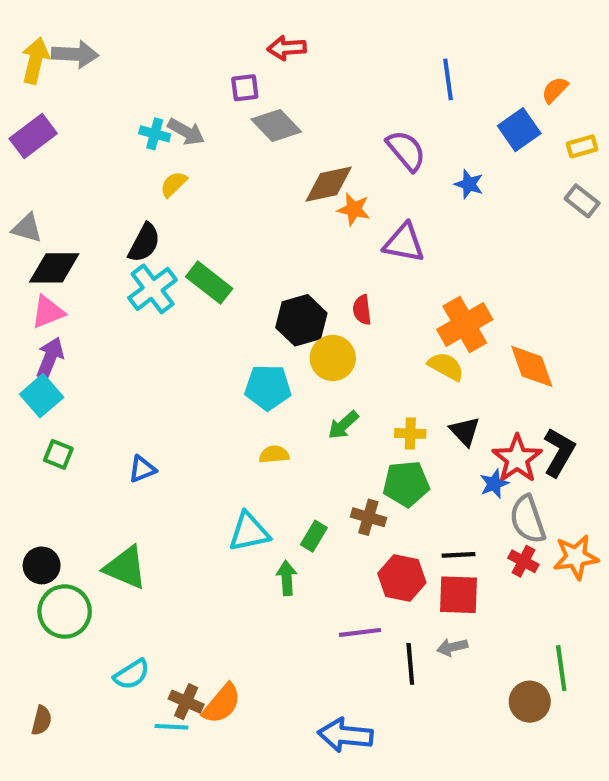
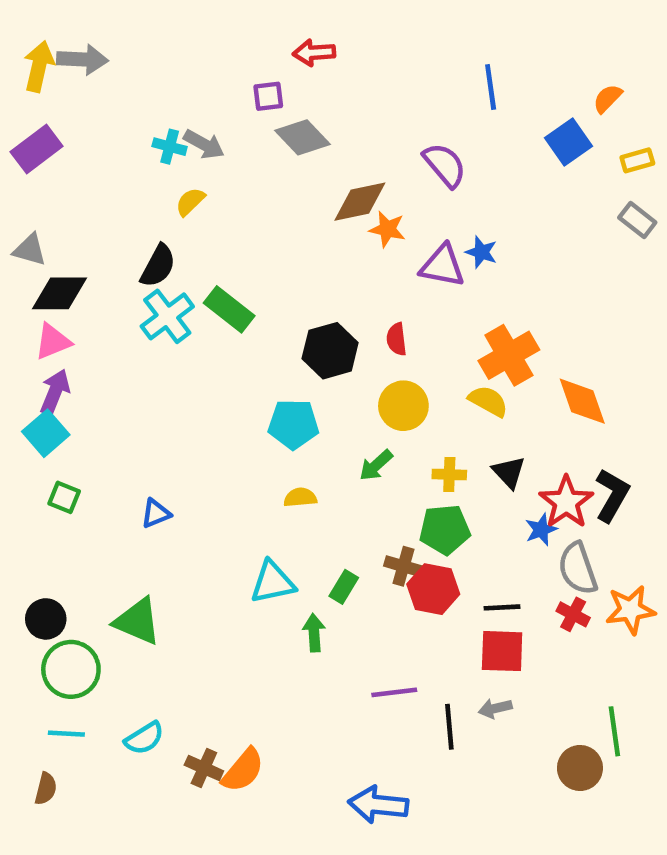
blue star: (469, 184) -> (481, 252), moved
yellow circle: (333, 358) -> (403, 406), moved
red hexagon: (402, 578) -> (433, 589), moved
cyan line: (171, 727) -> (66, 734), moved

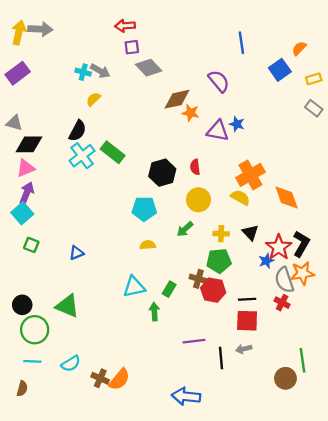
red arrow: (314, 53) -> (125, 26), moved
orange star: (630, 610) -> (302, 273), moved

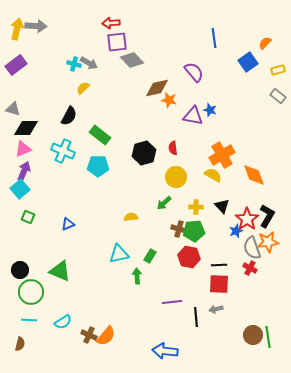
purple square: (132, 47) -> (117, 42), size x1.5
cyan cross: (82, 156) -> (63, 151), moved, turned -30
cyan pentagon: (144, 209) -> (98, 166), moved
brown cross: (198, 279) -> (179, 229), moved
green line: (302, 360) -> (268, 337), moved

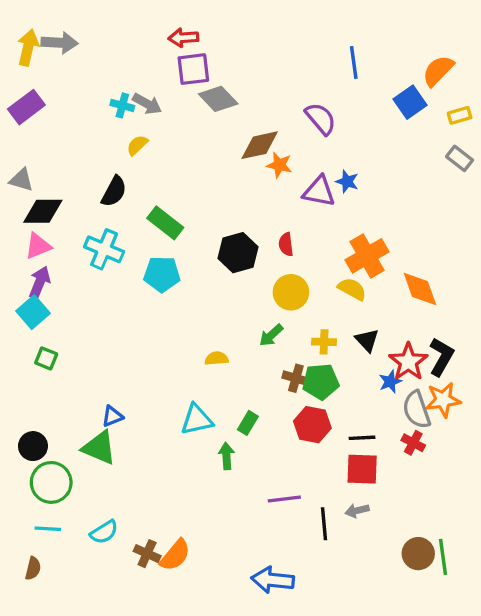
orange semicircle: (265, 43) -> (438, 71), size x1.5
blue triangle: (68, 224) -> (112, 416), moved

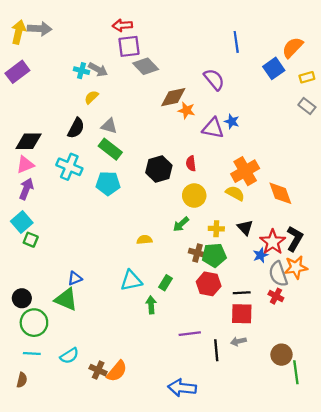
gray triangle: (21, 180) -> (109, 126), moved
cyan square: (33, 312) -> (22, 222), moved
brown circle: (418, 554) -> (281, 355), moved

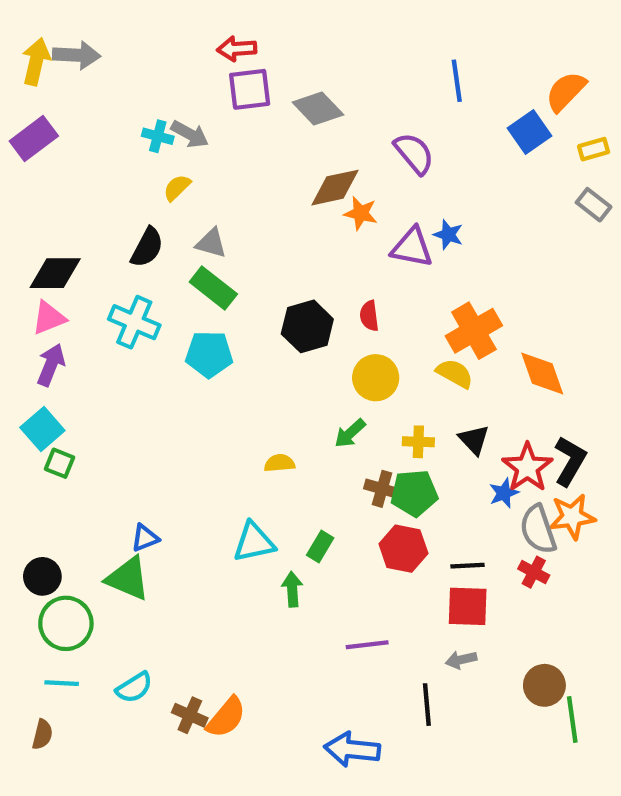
gray diamond: (146, 66) -> (318, 109), moved
black line: (216, 350) -> (427, 705), moved

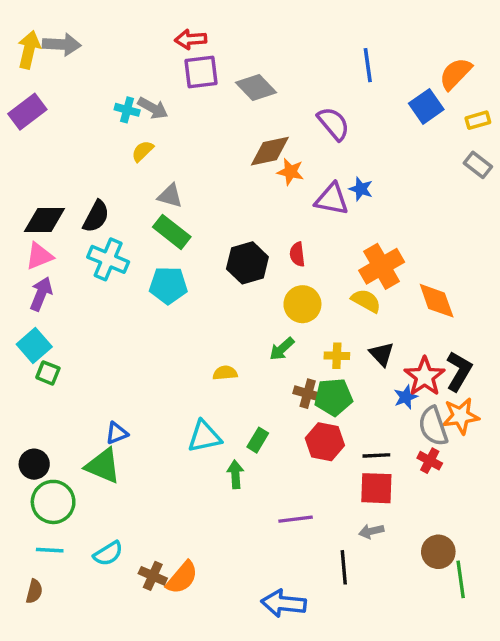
black semicircle: (147, 247) -> (96, 216), moved

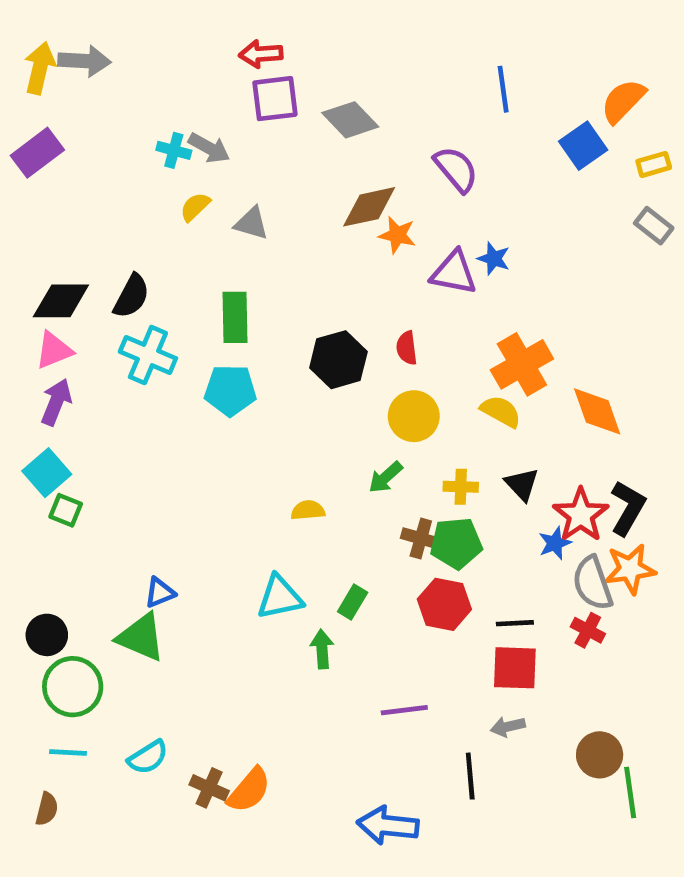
gray triangle: (170, 196) -> (251, 223), moved
green rectangle: (172, 232) -> (235, 317), turned 51

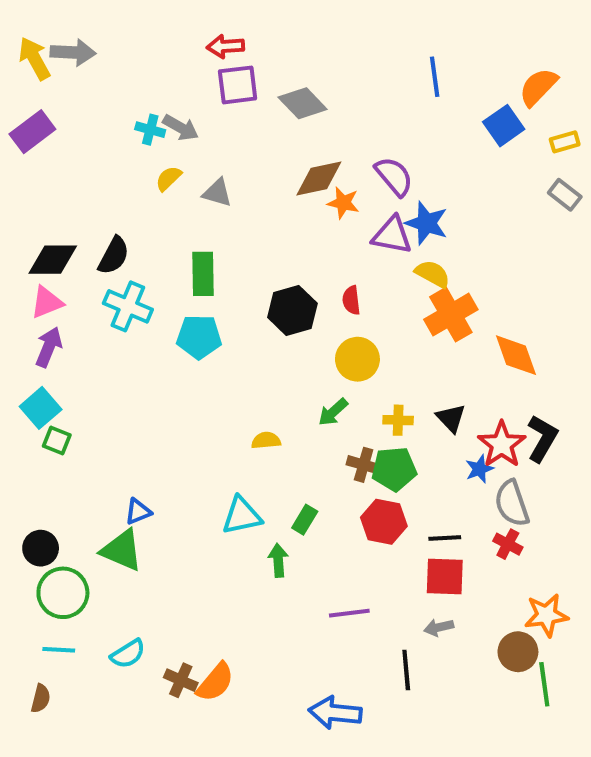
yellow arrow: (40, 68) -> (34, 59), turned -42
purple semicircle: (456, 169) -> (394, 176), moved
blue star: (494, 259) -> (427, 223), size x1.5
yellow semicircle: (501, 411) -> (433, 274), moved
orange star: (630, 569) -> (546, 615), moved

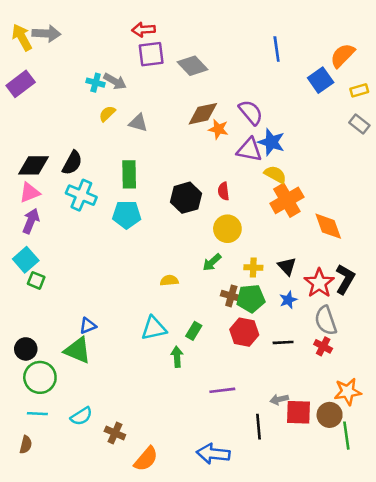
blue star: (479, 469) -> (288, 300), moved
red square: (445, 577) -> (299, 412), moved
orange semicircle: (215, 682) -> (146, 459), moved

